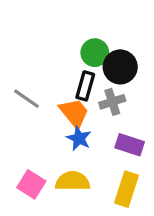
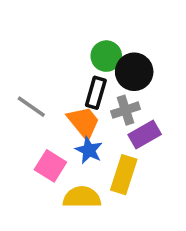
purple rectangle: (130, 145) -> (145, 135), moved, turned -48
pink square: (31, 184) -> (50, 166), moved
yellow rectangle: (127, 189) -> (124, 175), moved

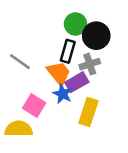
purple rectangle: (145, 135) -> (77, 82), moved
yellow semicircle: (82, 197) -> (19, 129), moved

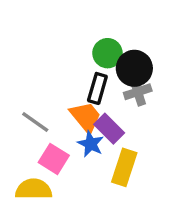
gray line: (20, 62) -> (35, 122), moved
gray cross: (90, 64) -> (138, 92), moved
purple rectangle: (77, 82) -> (109, 129), turned 75

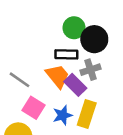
black rectangle: (97, 88) -> (66, 54), turned 75
gray cross: (138, 92) -> (90, 70), moved
blue star: (91, 144) -> (63, 115), moved, turned 30

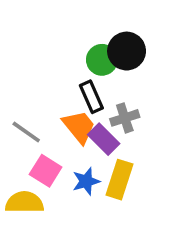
black circle: (94, 39) -> (127, 51), moved
black rectangle: (66, 54) -> (91, 97), turned 65

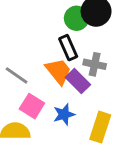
gray cross: (125, 118) -> (95, 64), turned 30
yellow rectangle: (120, 180) -> (100, 127), moved

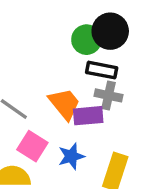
black rectangle: (68, 48) -> (102, 70), moved, turned -55
purple rectangle: (78, 81) -> (88, 116), turned -50

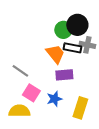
gray cross: (108, 95) -> (87, 45), moved
orange trapezoid: (65, 104) -> (55, 54), moved

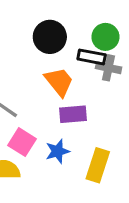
black circle: (77, 25) -> (50, 37), moved
green circle: (63, 30) -> (105, 37), moved
black rectangle: (72, 48) -> (92, 57), moved

